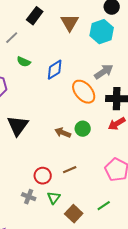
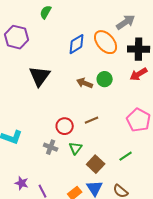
green semicircle: (24, 62) -> (46, 12), turned 96
blue diamond: (55, 70) -> (77, 44), moved

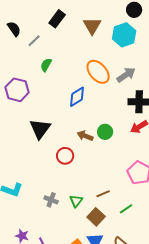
orange ellipse: (106, 42) -> (98, 72), moved
brown line: (92, 120) -> (103, 194), moved
red circle: (65, 126) -> (65, 156), moved

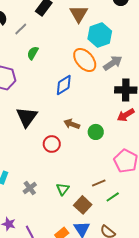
cyan hexagon: (124, 35) -> (100, 35), moved
green circle: (105, 132) -> (96, 132), moved
brown line: (103, 194) -> (99, 183), moved
gray cross: (51, 200) -> (30, 188), moved, turned 32

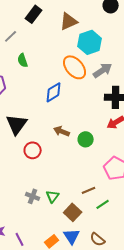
brown triangle: (79, 14) -> (69, 21), turned 36
green semicircle: (33, 53) -> (23, 60), turned -48
red circle: (52, 144) -> (33, 150), moved
gray cross: (30, 188) -> (33, 196), moved, turned -32

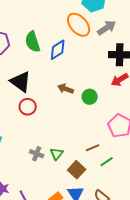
green semicircle: (23, 60) -> (33, 42), moved, size x1.5
black triangle: (17, 124) -> (21, 82), turned -30
red circle: (33, 150) -> (28, 107), moved

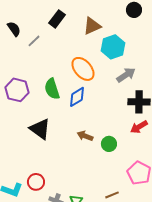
orange ellipse: (79, 25) -> (83, 69), moved
red circle: (28, 107) -> (36, 182), moved

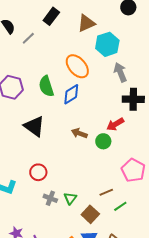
gray arrow: (126, 75) -> (120, 72), turned -78
red arrow: (139, 127) -> (115, 124), moved
red circle: (36, 182) -> (38, 172), moved

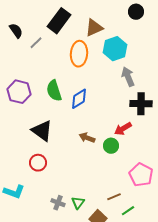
black rectangle: (51, 16) -> (59, 21), size x1.4
orange ellipse: (77, 66) -> (79, 54), moved, turned 45
red circle: (38, 172) -> (38, 163), moved

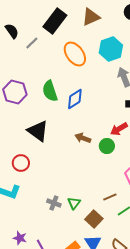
brown triangle: (94, 28) -> (91, 17), moved
orange ellipse: (79, 54) -> (75, 54), turned -40
red circle: (38, 163) -> (21, 163), moved

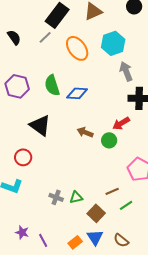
black semicircle: (12, 31) -> (14, 37), moved
gray line: (32, 43) -> (45, 37), moved
blue diamond: (75, 99) -> (77, 93), turned 35
green triangle: (74, 203) -> (76, 197), turned 40

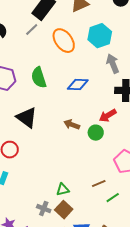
blue diamond: (77, 93) -> (78, 85), moved
gray cross: (56, 197) -> (44, 209), moved
brown square: (96, 213) -> (64, 210), moved

